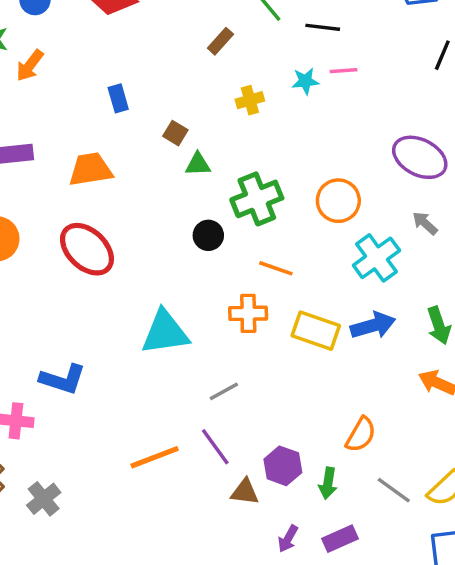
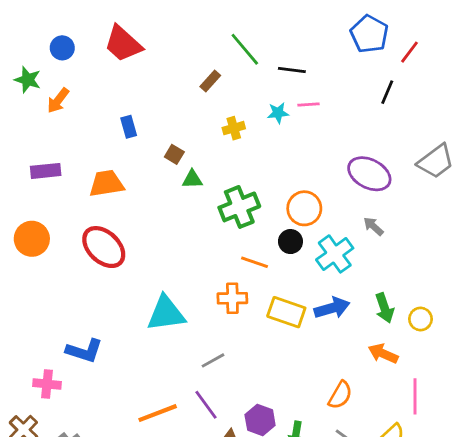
black circle: (208, 235) -> (290, 242), moved
orange semicircle: (361, 435) -> (340, 395), moved

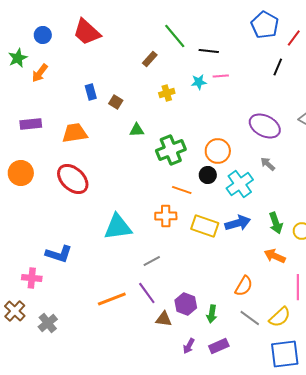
green star: (28, 80) -> (18, 58), turned 30
brown square: (174, 154) -> (116, 102), moved

